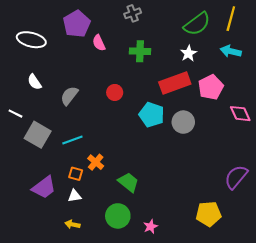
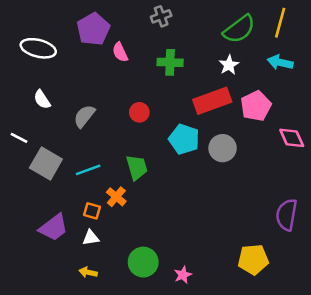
purple semicircle: (236, 177) -> (287, 215), turned -30
green trapezoid: (128, 182) -> (137, 167), moved, turned 35

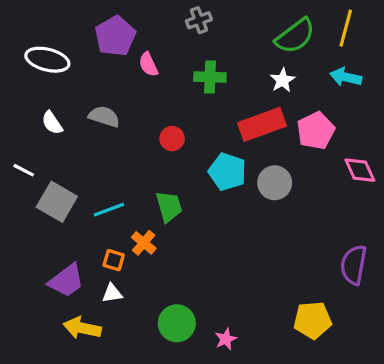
gray semicircle: (84, 116) -> (104, 116), moved, turned 70
yellow arrow: (88, 272) -> (82, 328), moved, size x1.6

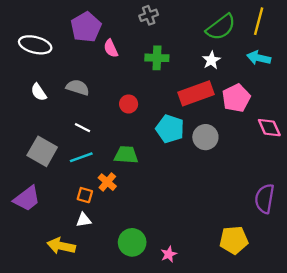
white line: (24, 170) -> (82, 128), moved
green trapezoid: (169, 206) -> (126, 155), turned -70
purple trapezoid: (66, 281) -> (27, 199), moved

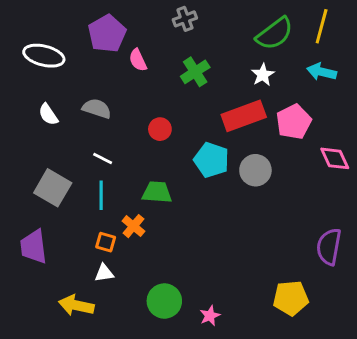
green cross: (157, 58) -> (195, 72), turned -35
cyan line: (81, 157) -> (101, 195), turned -70
purple trapezoid: (27, 199) -> (34, 247), turned 120

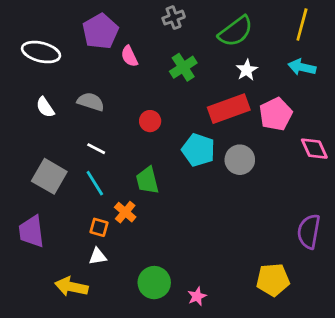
green semicircle: (275, 34) -> (236, 31), moved
green trapezoid: (157, 192) -> (147, 180), turned -108
cyan line: (101, 195) -> (95, 183), turned -32

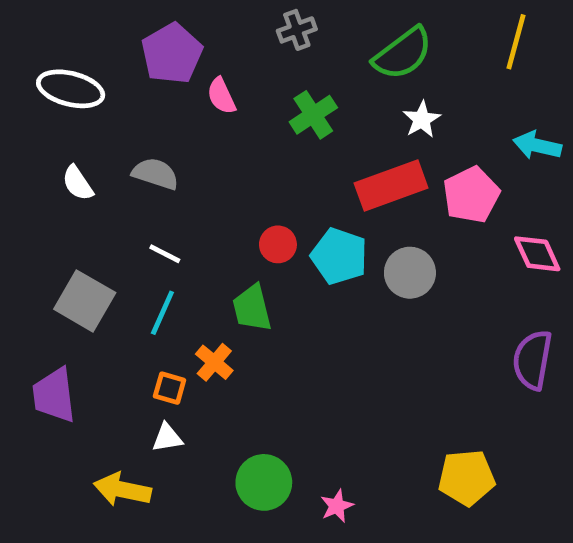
cyan arrow: (302, 67) -> (537, 145), moved
red circle: (150, 121) -> (278, 244), moved
cyan line: (95, 183) -> (162, 313), turned 56
purple semicircle: (309, 231) -> (532, 360), moved

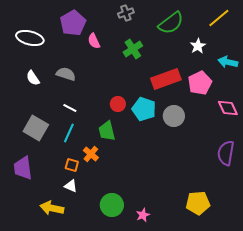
yellow line: (516, 42) -> (219, 18), turned 35
white star: (422, 119) -> (198, 46), moved
white triangle: (167, 438) -> (71, 186), turned 32

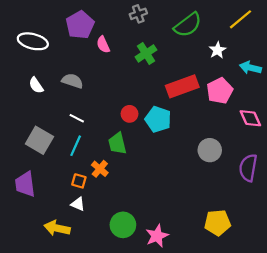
gray circle: (174, 116) -> (210, 150), moved
pink star: (143, 215) -> (157, 236), size x1.5

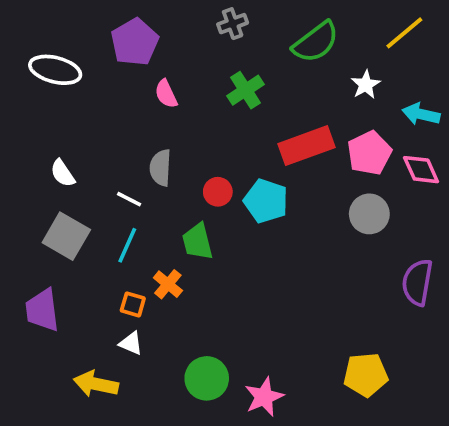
pink semicircle: (103, 45) -> (166, 94), moved
gray semicircle: (72, 81) -> (161, 168), moved, turned -105
white semicircle: (36, 85) -> (63, 173), moved
pink diamond: (250, 118) -> (421, 170), moved
gray circle: (210, 150) -> (369, 214), moved

